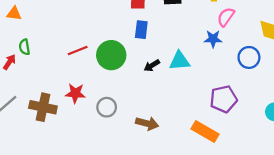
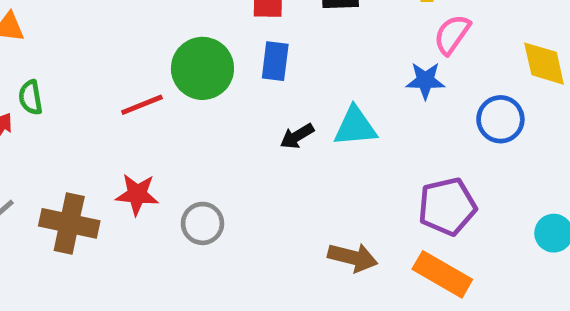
green circle: (111, 55) -> (202, 68), moved
brown arrow: (147, 123) -> (353, 257), moved
orange rectangle: (205, 131) -> (442, 274), moved

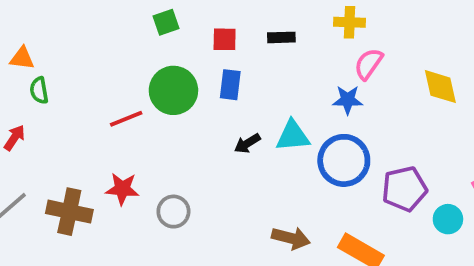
green semicircle: (30, 97) -> (39, 90), moved
blue circle: (500, 119) -> (344, 160), moved, size x1.4
purple pentagon: (447, 206) -> (404, 189), moved

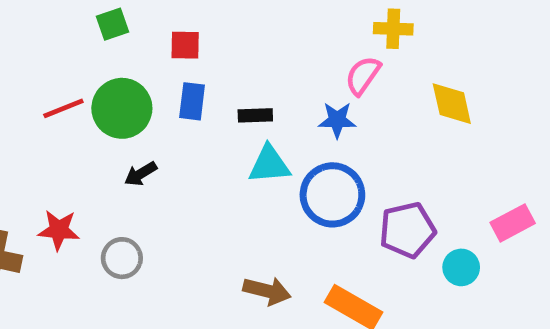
yellow cross: (350, 22) -> (393, 29), moved
black rectangle: (281, 37) -> (255, 115), moved
red line: (126, 119) -> (63, 108), moved
black arrow: (247, 143) -> (141, 174), moved

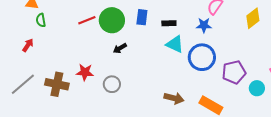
yellow diamond: (452, 104) -> (253, 18), turned 65
cyan triangle: (269, 164) -> (175, 44), turned 30

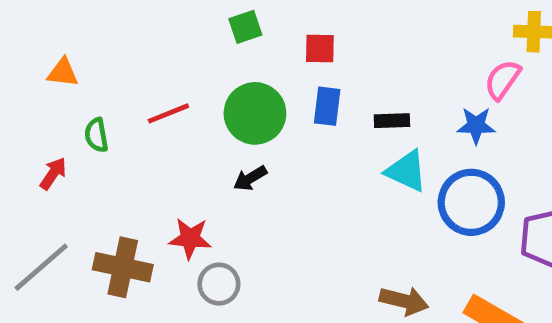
green semicircle: (41, 20) -> (96, 135), moved
red line: (87, 20) -> (168, 113), moved
black arrow: (120, 48) -> (250, 178), moved
gray circle: (112, 84) -> (219, 284), moved

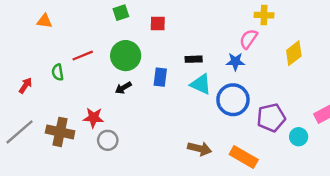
orange triangle: (63, 73) -> (45, 21), moved
blue rectangle: (327, 106) -> (160, 77), moved
green semicircle: (96, 135) -> (58, 72), moved

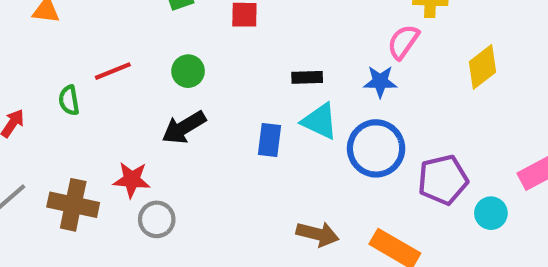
green circle: (126, 56) -> (188, 71), size x0.6
blue rectangle: (160, 77) -> (270, 140), moved
black arrow: (123, 88) -> (184, 128), size x1.5

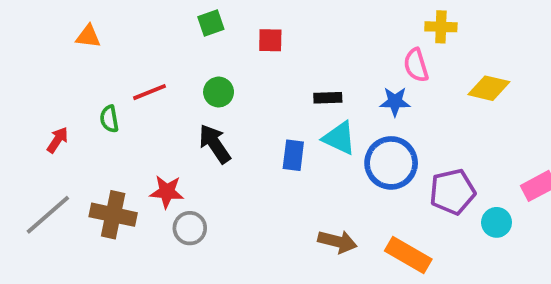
pink semicircle: (403, 42) -> (416, 65), turned -52
yellow diamond: (483, 67) -> (489, 88), turned 51
black arrow: (184, 128) -> (215, 144), turned 87

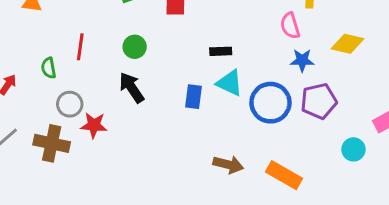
red line: (150, 92) -> (80, 47), turned -60
blue star: (395, 102) -> (302, 60), moved
purple pentagon: (452, 192) -> (319, 101), moved
gray circle: (190, 228) -> (70, 104), moved

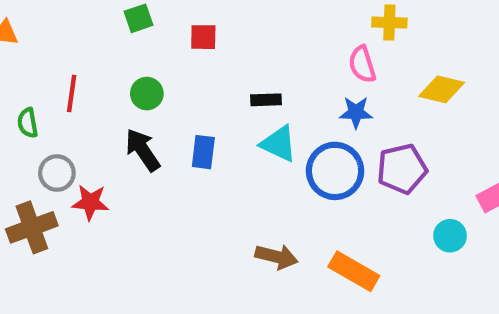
blue star: (302, 60) -> (356, 112), moved
blue rectangle: (193, 97) -> (203, 152), moved
brown cross: (52, 143) -> (32, 227), turned -32

